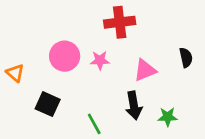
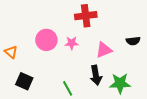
black semicircle: (186, 58) -> (133, 41), turned 96
black square: (48, 104) -> (24, 81), moved
green star: (168, 117) -> (120, 83), size x1.5

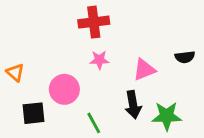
red cross: (86, 16) -> (94, 22), moved
pink circle: (46, 40) -> (64, 89), moved
black square: (24, 81) -> (34, 113), turned -30

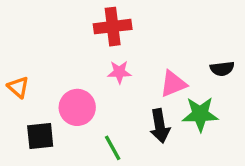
green star: (167, 116) -> (200, 114), moved

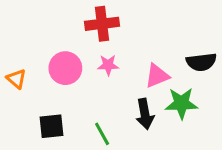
black semicircle: (222, 69) -> (201, 62), size x1.4
pink circle: (77, 107) -> (65, 68), moved
black square: (40, 136) -> (52, 126), moved

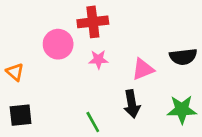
pink circle: (65, 68) -> (58, 44), moved
green star: (181, 103) -> (182, 110), moved
black square: (52, 126) -> (21, 115), moved

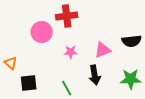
pink star: (98, 59) -> (71, 52), moved
orange triangle: (15, 72) -> (11, 63), moved
black square: (21, 115) -> (29, 83), moved

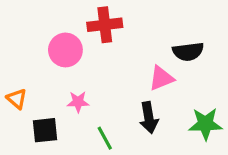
black semicircle: (132, 41) -> (188, 52), moved
pink star: (71, 52) -> (78, 102), moved

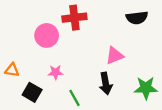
black semicircle: (188, 52) -> (137, 18), moved
orange triangle: (17, 99) -> (12, 70), turned -32
black square: (45, 130) -> (32, 92), turned 36

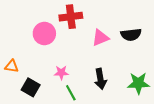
black semicircle: (137, 18) -> (131, 35), moved
pink triangle: (115, 56) -> (100, 38), moved
pink star: (55, 72) -> (61, 73), moved

